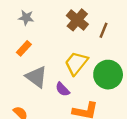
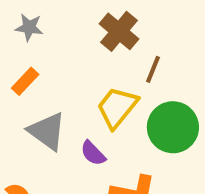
brown line: (103, 30) -> (153, 69), moved

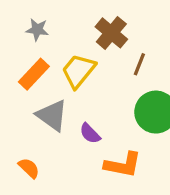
orange rectangle: (25, 81) -> (34, 74), size x1.4
yellow trapezoid: (117, 107) -> (78, 71), moved

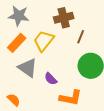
gray star: (37, 30) -> (19, 16), size x1.5
brown cross: (111, 33) -> (64, 18), turned 36

